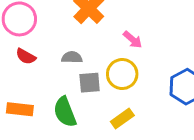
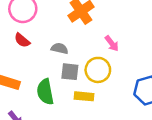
yellow rectangle: (122, 118) -> (84, 96), moved, turned 30

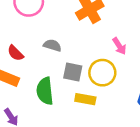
red semicircle: (22, 40) -> (15, 53), moved
gray semicircle: (60, 48) -> (52, 45), moved

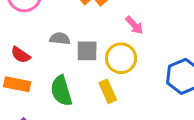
gray square: (73, 72) -> (87, 51), moved
yellow rectangle: (85, 99) -> (108, 91), turned 66

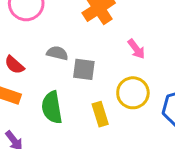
yellow circle: (121, 58) -> (133, 93), moved

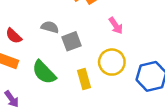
gray square: (84, 69) -> (72, 41), turned -30
green semicircle: (52, 107) -> (44, 72), turned -36

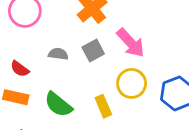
pink arrow: (116, 26) -> (131, 43), size x1.6
gray square: (72, 41) -> (93, 51), moved

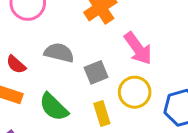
gray square: (93, 51) -> (96, 72), moved
gray semicircle: (58, 54) -> (59, 53), size x1.4

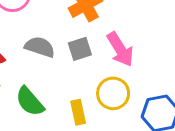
gray square: (96, 72) -> (80, 49), moved

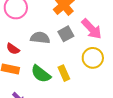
yellow rectangle: (78, 112) -> (64, 73), moved

